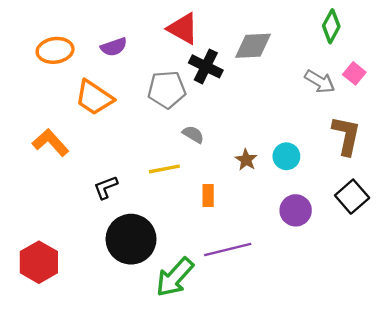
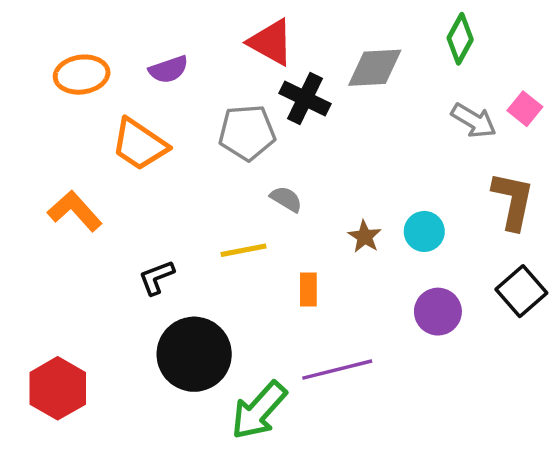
green diamond: (331, 26) -> (460, 39), moved

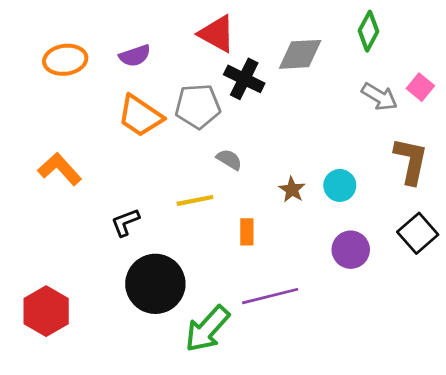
orange trapezoid: (140, 144) -> (140, 116), moved

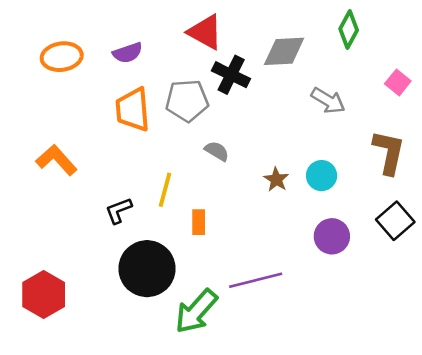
gray arrow: (379, 97) -> (328, 101), moved
orange trapezoid: (140, 116) -> (133, 110), turned 51
yellow line: (195, 200) -> (165, 190), moved, turned -64
orange rectangle: (247, 232) -> (199, 222), moved

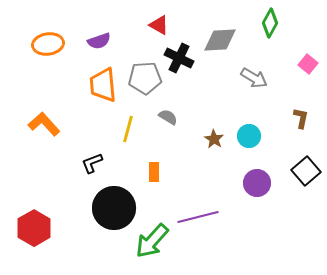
red triangle: (205, 32) -> (159, 25), size x0.7
brown L-shape: (389, 152) -> (301, 118), size x0.6
yellow line: (165, 190) -> (128, 129), moved

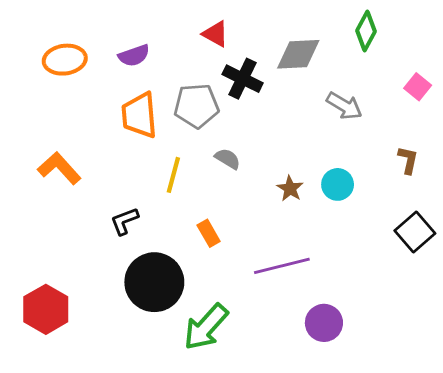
orange rectangle: (154, 172) -> (209, 233), turned -30
purple circle: (257, 183) -> (324, 323), moved
purple line: (198, 217) -> (282, 266), moved

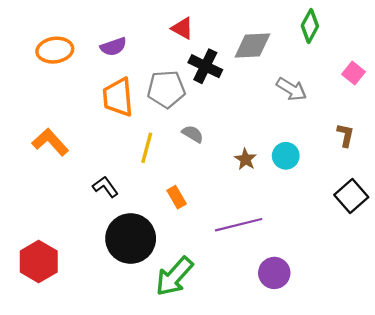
black L-shape: (124, 221) -> (105, 187), turned 75

